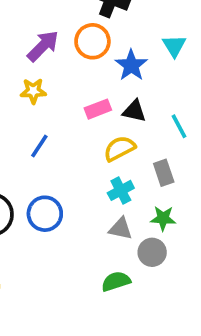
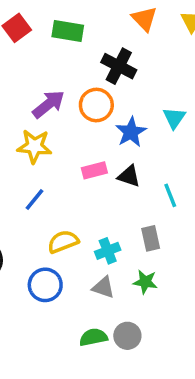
yellow star: (33, 91) -> (34, 146), size x1.4
yellow semicircle: (119, 148) -> (63, 242), moved
blue circle: (45, 214) -> (45, 285), moved
gray circle: (152, 252) -> (127, 336), moved

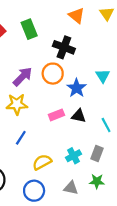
green rectangle: (68, 31) -> (29, 29), turned 66
gray rectangle: (151, 238) -> (97, 153), turned 40
cyan cross: (108, 251) -> (73, 156), moved

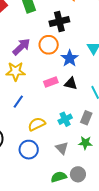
black cross: (64, 47) -> (59, 22), turned -36
gray triangle: (71, 188) -> (62, 148), turned 32

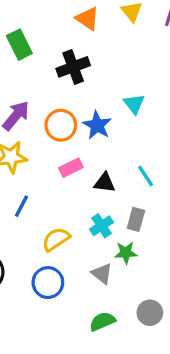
orange circle: (49, 45) -> (61, 125), moved
black triangle: (71, 84) -> (105, 183), moved
green star: (85, 143) -> (126, 253), moved
gray circle: (78, 174) -> (150, 313), moved

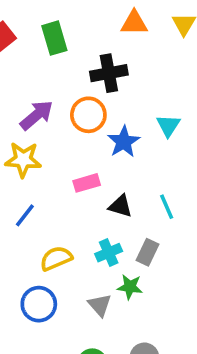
orange triangle: (88, 18) -> (134, 23), turned -45
orange circle: (61, 125) -> (88, 115), moved

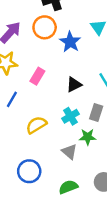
pink rectangle: (87, 183) -> (37, 76), moved, turned -35
black triangle: (120, 206) -> (74, 85), turned -35
blue circle: (39, 304) -> (29, 171), moved

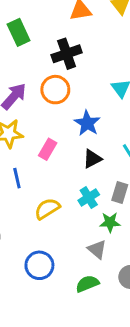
blue star: (70, 42) -> (87, 123), moved
blue line: (12, 99) -> (17, 178), turned -42
gray triangle: (69, 152) -> (97, 249), moved

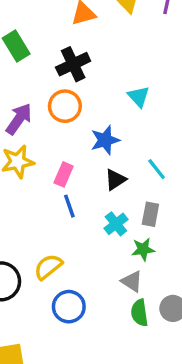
blue star: (87, 123) -> (105, 140), turned 30
blue line: (17, 178) -> (69, 206), moved
yellow semicircle: (47, 209) -> (48, 267), moved
green semicircle: (87, 284) -> (139, 313), moved, turned -70

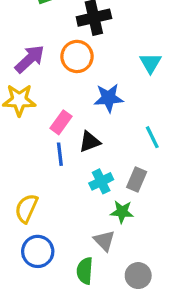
black triangle: (115, 180) -> (90, 142), moved
yellow semicircle: (48, 267) -> (26, 208), turned -40
green semicircle: (139, 313) -> (85, 271), moved

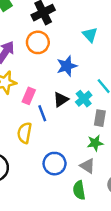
pink rectangle: (61, 122) -> (29, 96), moved
cyan cross: (101, 181) -> (84, 99), moved
yellow semicircle: (26, 208) -> (25, 133), moved
blue circle: (38, 251) -> (55, 164), moved

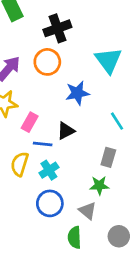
cyan triangle: (90, 35) -> (108, 60), size x1.5
cyan cross: (84, 99) -> (49, 170), moved
blue line: (42, 113) -> (43, 144), turned -70

